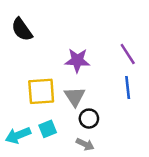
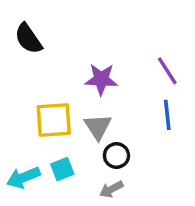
gray arrow: (85, 144) -> (111, 189), turned 126

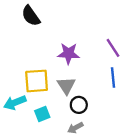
black semicircle: (28, 39) -> (31, 16), moved
cyan arrow: (23, 178) -> (15, 103), moved

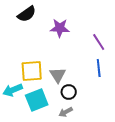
black semicircle: (31, 16) -> (27, 14), turned -90
purple star: (69, 54) -> (60, 28), moved
cyan square: (42, 114) -> (37, 100), size x1.6

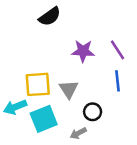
black semicircle: (27, 14) -> (50, 17), moved
purple star: (60, 28) -> (83, 51), moved
black circle: (69, 92) -> (93, 112), moved

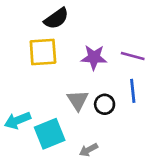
purple line: (118, 50) -> (133, 56), turned -42
yellow square: (38, 84) -> (43, 52), moved
black circle: (93, 112) -> (105, 104), moved

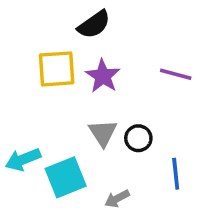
black semicircle: (56, 18) -> (94, 25), moved
purple star: (94, 57) -> (103, 76), moved, turned 30
blue line: (133, 91) -> (176, 174), moved

